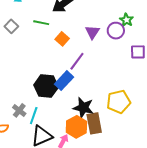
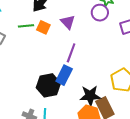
purple triangle: (92, 32) -> (68, 22), moved
orange square: (62, 39) -> (43, 27), moved

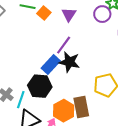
black hexagon: (48, 85) -> (40, 86), moved
black star: (90, 96) -> (69, 62), moved

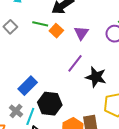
black star: (69, 62) -> (96, 77), moved
blue rectangle: (51, 64) -> (28, 86), moved

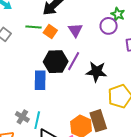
blue rectangle: (28, 86) -> (40, 80), moved, turned -36
black hexagon: (50, 104) -> (56, 62), moved

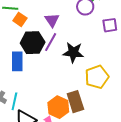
purple triangle: (75, 30) -> (52, 20), moved
orange square: (50, 31) -> (20, 19), moved

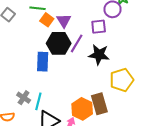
purple triangle: (52, 20) -> (64, 21), moved
purple square: (110, 25) -> (99, 27), moved

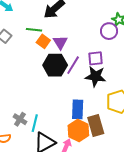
purple square: (99, 27) -> (95, 58), moved
blue rectangle: (43, 62) -> (78, 109), moved

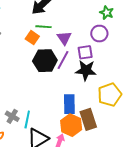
green line: (34, 30) -> (43, 27), moved
purple circle: (109, 31) -> (99, 34), moved
purple triangle: (60, 42) -> (64, 38), moved

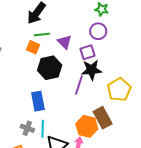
purple line: (63, 60) -> (79, 85), moved
blue rectangle: (69, 104) -> (38, 101), moved

